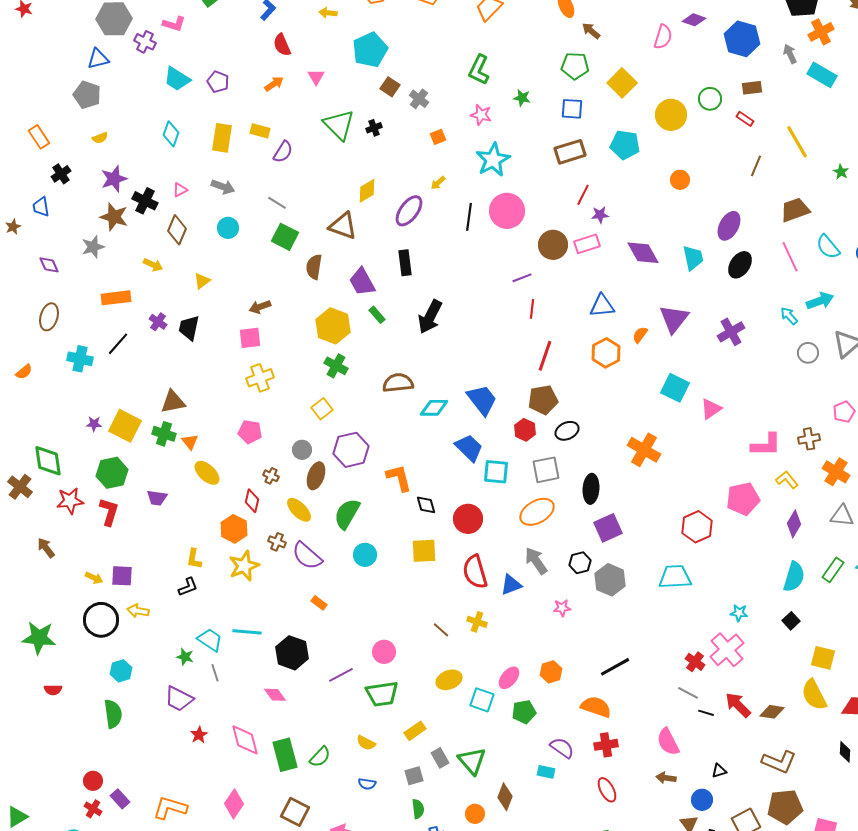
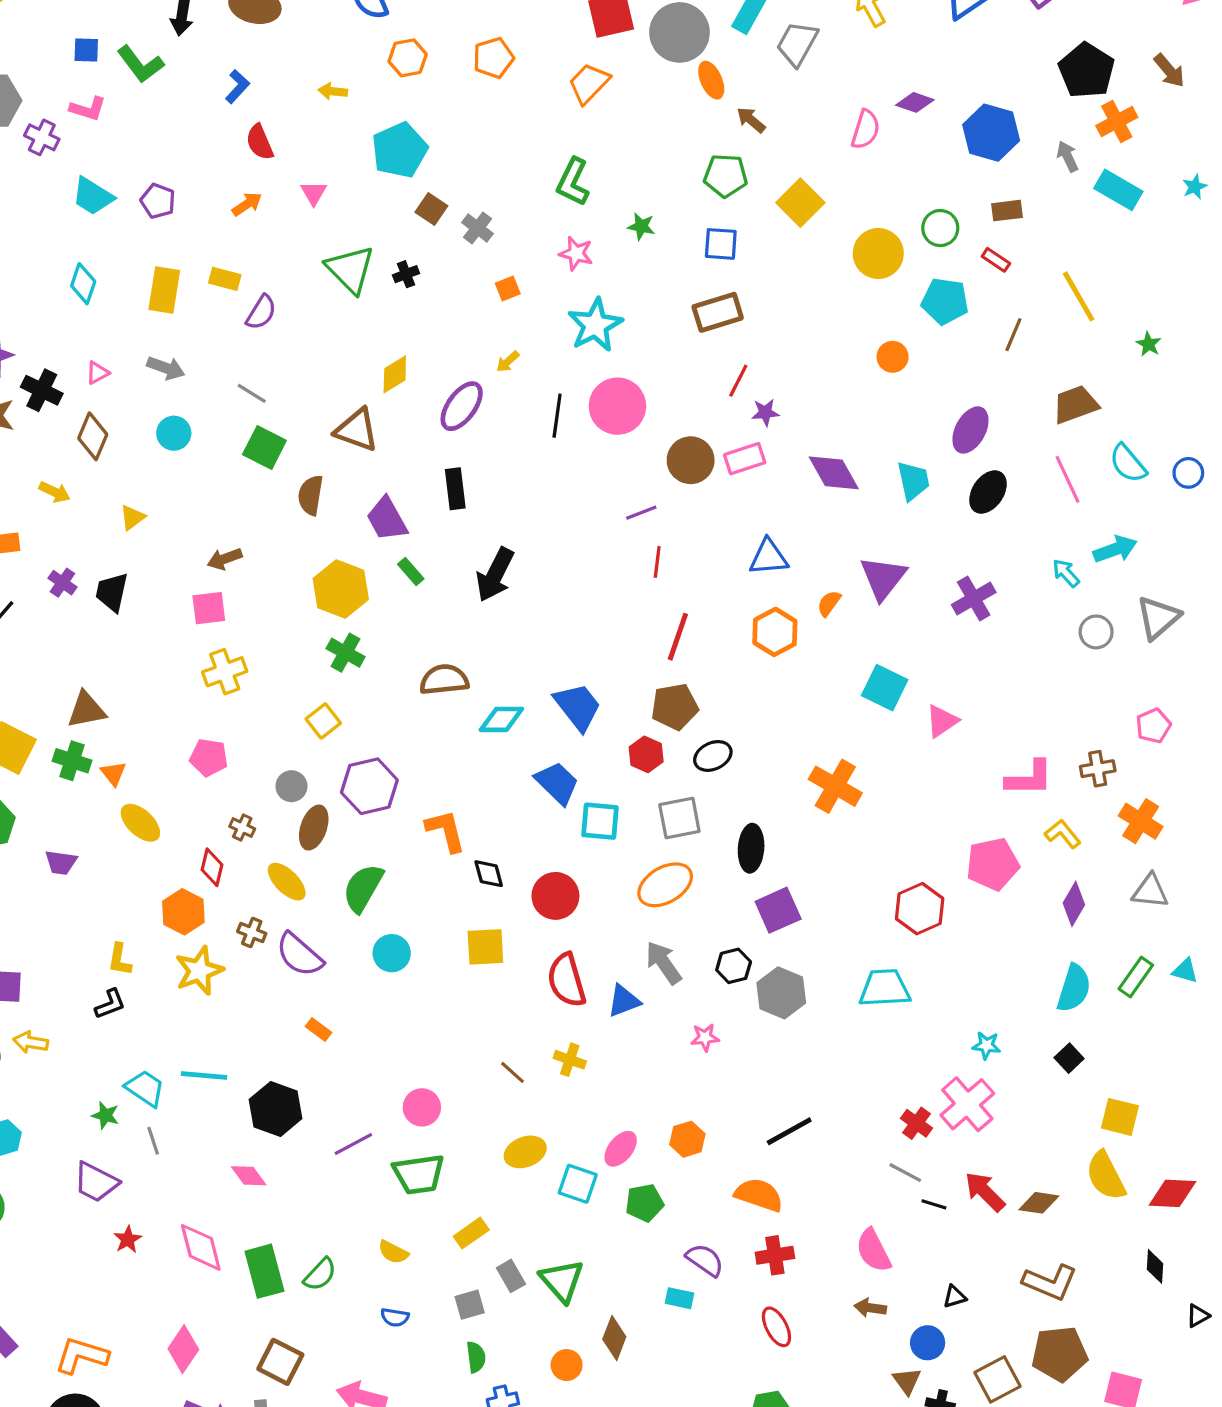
cyan pentagon: (625, 145) -> (945, 301), moved

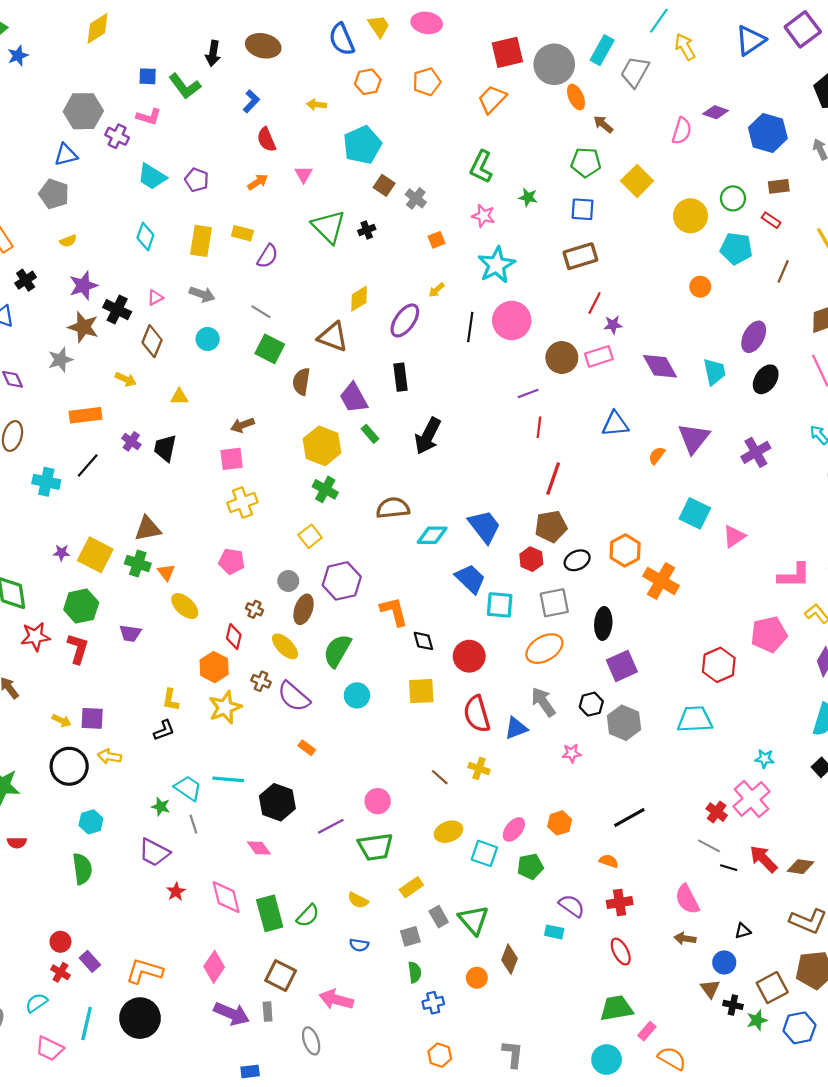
yellow triangle: (132, 517) -> (179, 397), turned 36
orange hexagon: (775, 632) -> (625, 550), moved
orange semicircle: (759, 1195) -> (609, 861), size x0.6

